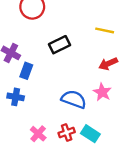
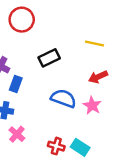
blue semicircle: (74, 99) -> (63, 98), moved
red cross: (67, 132) -> (56, 146), turned 35
pink cross: (38, 134) -> (17, 134), moved

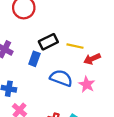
yellow line: (94, 43) -> (75, 46), moved
blue rectangle: (16, 84) -> (34, 59), moved

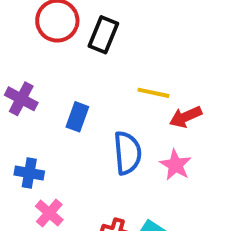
black rectangle: (48, 42) -> (103, 35), moved, turned -42
blue semicircle: (61, 78) -> (127, 153), turned 65

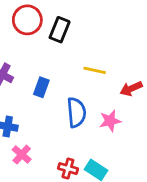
red arrow: (186, 117) -> (131, 89), moved
pink star: (176, 165) -> (110, 121), turned 30

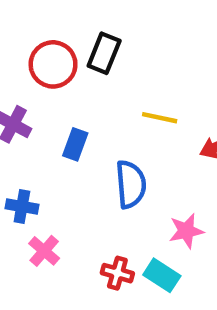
red circle: (27, 20) -> (53, 64), moved
pink star: (110, 121) -> (186, 231), moved

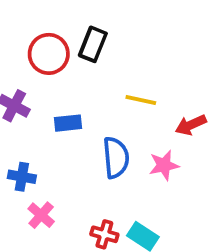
blue rectangle: (75, 144) -> (68, 123), turned 64
pink star: (186, 231) -> (164, 165), moved

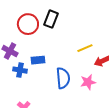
yellow line: (141, 100) -> (85, 48), moved, turned -35
blue cross: (22, 177) -> (20, 70), moved

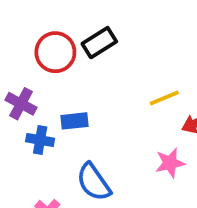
black rectangle: (51, 19) -> (99, 43), turned 36
blue semicircle: (63, 78) -> (94, 182), moved, turned 150

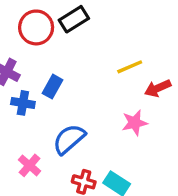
blue rectangle: (74, 121) -> (53, 87), turned -55
blue semicircle: (94, 182) -> (69, 139), turned 84

